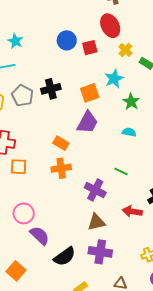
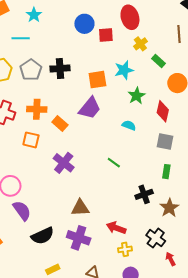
orange square: (19, 167) -> (31, 140), moved
orange cross: (61, 168) -> (37, 109), moved
purple cross: (95, 190) -> (64, 163), moved
red arrow: (132, 211) -> (116, 228), moved

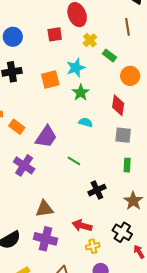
blue circle: (84, 24) -> (13, 37), moved
green star: (137, 96) -> (81, 93), moved
purple trapezoid: (90, 108) -> (46, 137), moved
black cross: (144, 194) -> (97, 190), moved

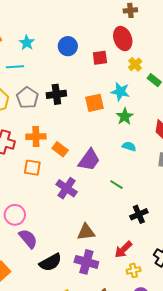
blue circle: (13, 37) -> (68, 46), moved
cyan star: (76, 68) -> (120, 92), turned 30
red arrow: (82, 226) -> (123, 250), turned -60

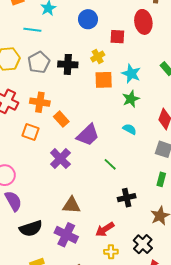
yellow cross: (135, 64) -> (98, 56), moved

